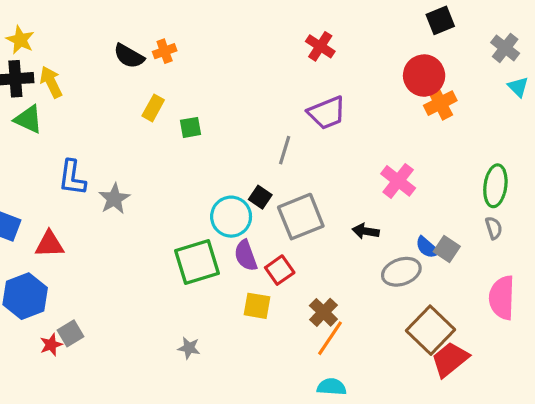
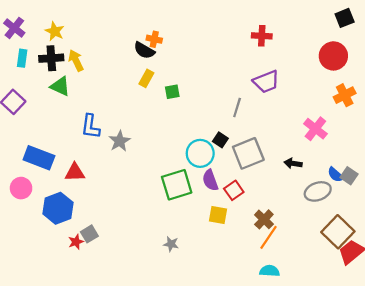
red cross: (320, 46) -> (262, 36), turned -30
orange cross: (165, 51) -> (154, 39), turned 32
black semicircle: (129, 56) -> (144, 50), moved
orange cross: (440, 103) -> (345, 95), moved

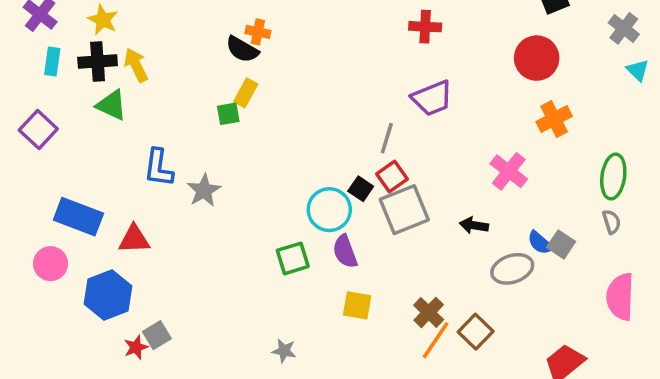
green square: (172, 92) -> (228, 114), moved
green square: (177, 185) -> (293, 258), size x0.7
red square: (234, 190) -> (392, 177), moved
brown square: (338, 232) -> (476, 332), moved, size x0.7

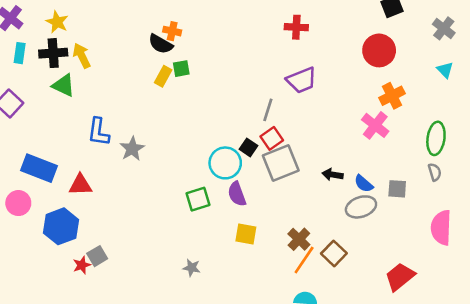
cyan triangle: (638, 70) -> (445, 70), moved
green square: (228, 114) -> (181, 69), moved
pink cross: (509, 171) -> (375, 125), moved
blue semicircle: (540, 243) -> (364, 184), moved
gray square: (561, 244) -> (397, 189), turned -30

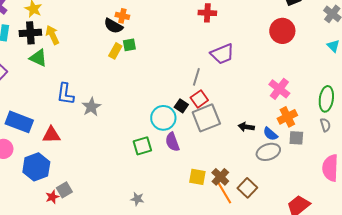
red cross: (296, 27) -> (207, 13), moved
orange cross: (392, 96) -> (287, 117), moved
yellow square: (246, 234) -> (197, 177), moved
orange line: (304, 260) -> (224, 193), turned -65

